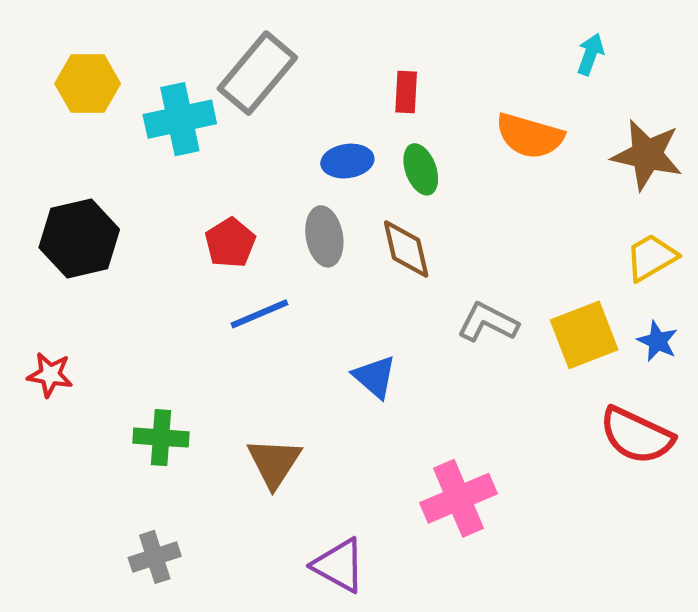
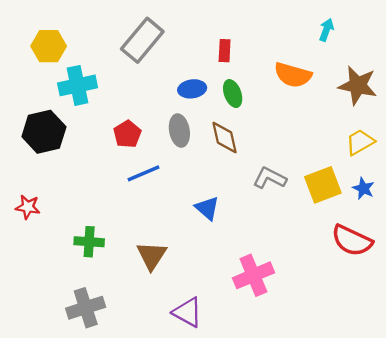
cyan cross: (180, 119) -> (78, 85), moved
gray cross: (155, 557) -> (86, 308), size x1.4

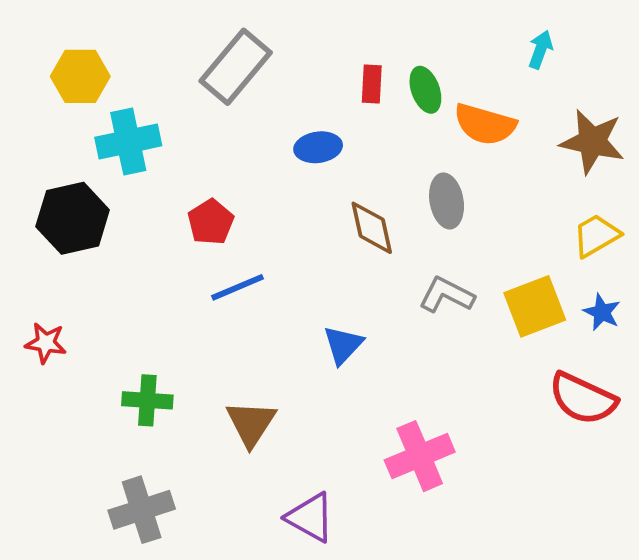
green ellipse: (233, 94) -> (425, 90), moved
gray ellipse: (179, 131) -> (447, 201), moved
blue triangle: (207, 208) -> (343, 345), turned 32

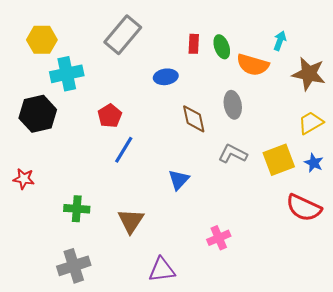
cyan arrow: (541, 49) -> (280, 41), moved
blue line: (238, 287) -> (124, 150), turned -36
pink cross: (420, 456) -> (219, 238), size x0.7
purple triangle: (310, 517) -> (162, 270), turned -36

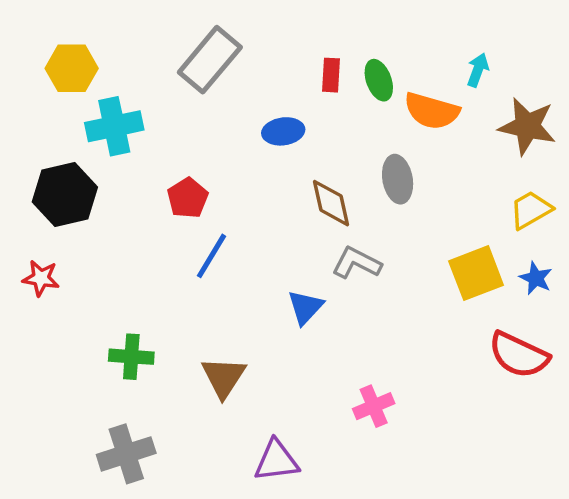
gray L-shape: (233, 154) -> (357, 263), moved
red star: (24, 179) -> (41, 278), moved

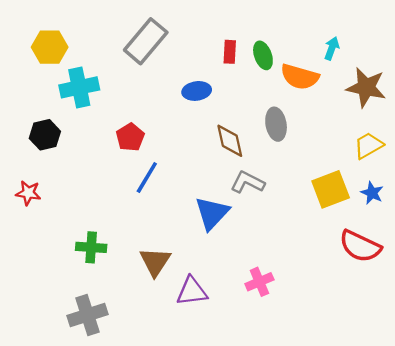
black hexagon: (65, 195) -> (45, 135), size x0.7
blue triangle: (305, 307) -> (212, 213), size x1.4
purple triangle: (276, 461) -> (192, 291), moved

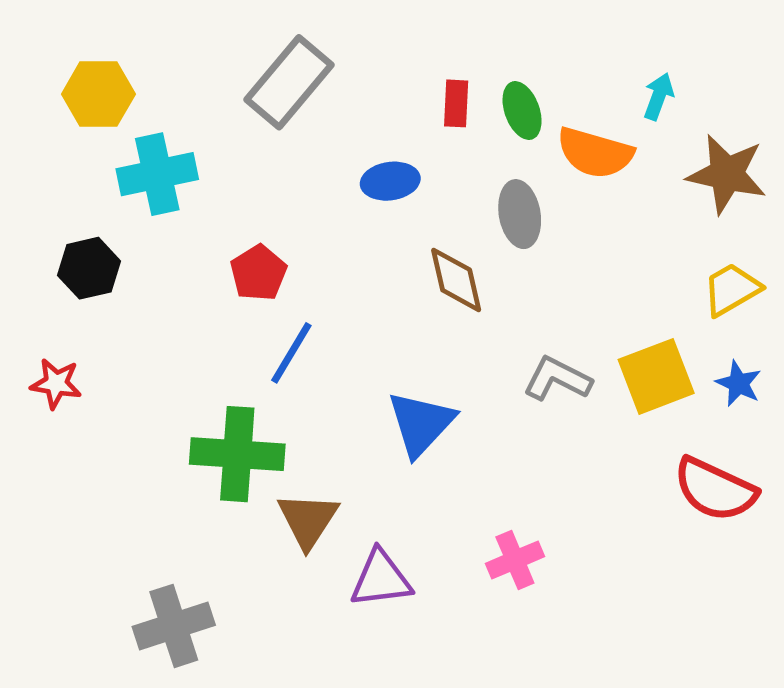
gray ellipse: (276, 124) -> (520, 214), moved
gray L-shape: (248, 182) -> (557, 379), moved
green cross: (91, 247) -> (237, 454), moved, size x1.5

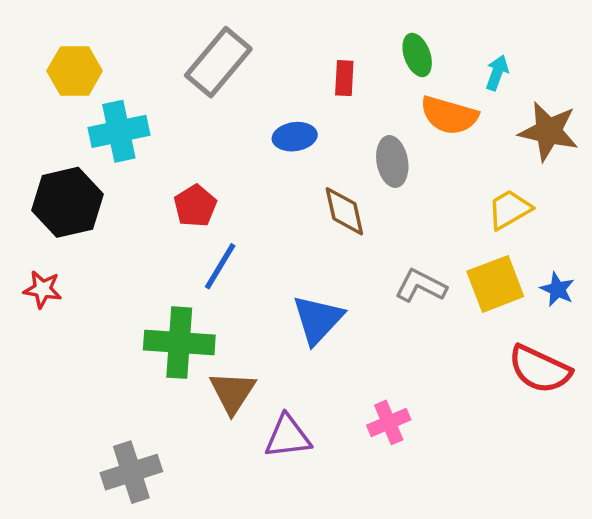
green ellipse: (522, 111) -> (417, 55), moved
black hexagon: (89, 268) -> (67, 202), size x1.5
yellow trapezoid: (731, 289) -> (509, 209), moved

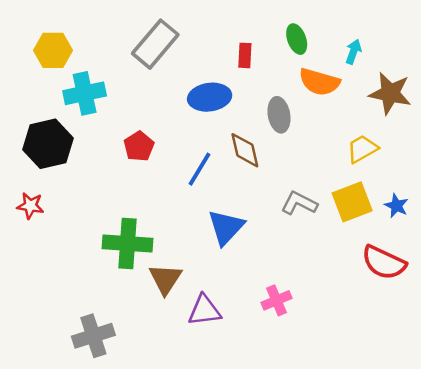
blue ellipse: (295, 137) -> (210, 97), size x1.4
blue line: (220, 266) -> (199, 169), moved

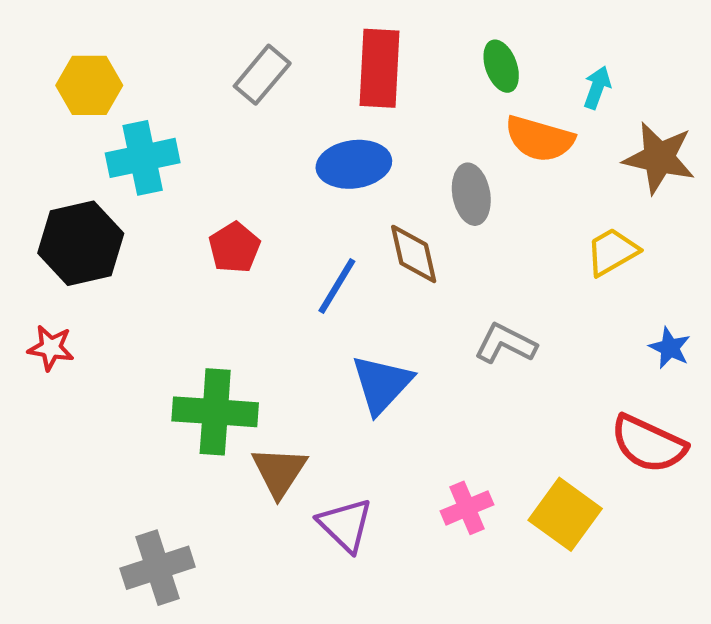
gray rectangle: (155, 44) -> (262, 75), size x0.7
red rectangle: (245, 55) -> (380, 68), moved, size x1.8
yellow square: (352, 202) -> (565, 514), moved, turned -33
purple triangle: (205, 310) -> (345, 525), turned 51

